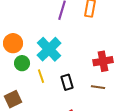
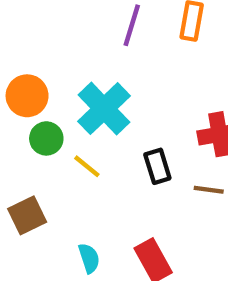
yellow line: (41, 76) -> (87, 166), turned -32
black rectangle: (67, 82) -> (157, 166), moved

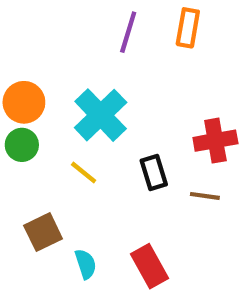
green circle: (46, 138) -> (22, 145), moved
brown square: (27, 215) -> (43, 232), moved

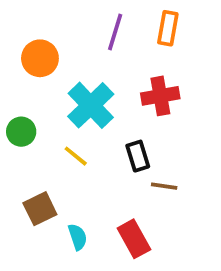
orange circle: (24, 102) -> (40, 58), moved
red cross: (215, 141) -> (160, 96), moved
brown line: (205, 196) -> (164, 186), moved

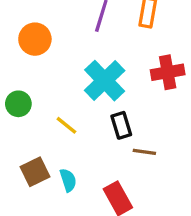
red cross: (160, 96) -> (168, 72), moved
cyan cross: (91, 105) -> (105, 81), moved
cyan semicircle: (78, 237) -> (68, 180), moved

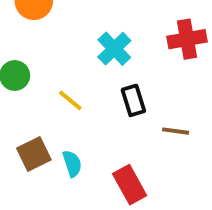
cyan cross: (105, 81) -> (114, 49), size x0.7
brown line: (144, 152) -> (176, 131), moved

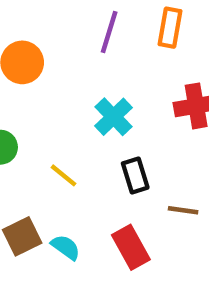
cyan semicircle: (72, 164) -> (66, 247), turned -36
red rectangle: (130, 185) -> (131, 247), moved

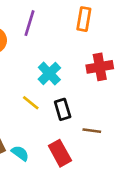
purple line: (109, 32) -> (29, 23), moved
yellow line: (63, 175) -> (31, 103), moved

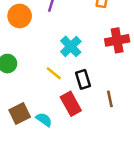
brown line: (92, 131) -> (110, 99), turned 70
red rectangle: (60, 153) -> (71, 104), moved

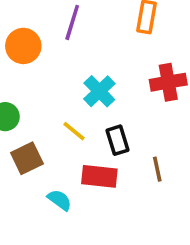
red rectangle: (71, 104) -> (99, 176), turned -55
brown square: (20, 114) -> (27, 158), moved

